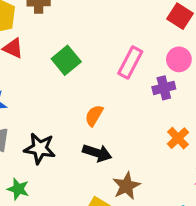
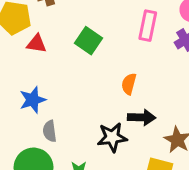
black star: (40, 148) -> (112, 137), moved

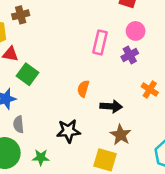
green square: (88, 41) -> (27, 74), moved
black arrow: (142, 117) -> (111, 106), moved

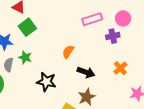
pink rectangle: (100, 42) -> (92, 19), turned 42
green star: (41, 157) -> (25, 57), moved

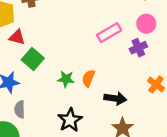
green star: (25, 57) -> (66, 79), moved
black star: (46, 82) -> (70, 120), turned -30

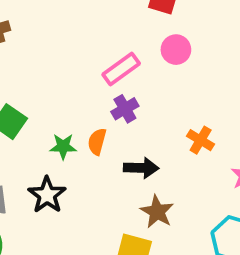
purple cross: (138, 48) -> (125, 109), moved
black star: (70, 120) -> (47, 195), moved

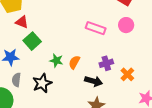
pink rectangle: (121, 69) -> (96, 28), turned 42
purple cross: (125, 109) -> (106, 63), moved

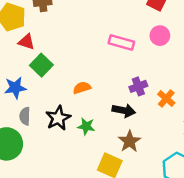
green star: (56, 61) -> (86, 126), moved
orange semicircle: (74, 62) -> (82, 88), moved, turned 48

